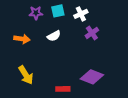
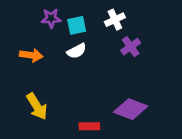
cyan square: (58, 11) -> (77, 25), moved

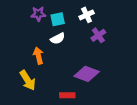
orange arrow: (31, 55) -> (38, 56), moved, turned -112
purple diamond: (131, 109) -> (87, 74), moved

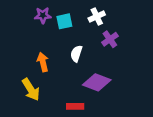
white semicircle: (58, 39) -> (76, 54), moved, turned 136

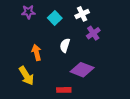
purple star: (43, 15) -> (28, 12), moved
cyan square: (64, 21) -> (55, 18), turned -32

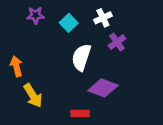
white semicircle: (65, 45) -> (81, 57), size x1.5
orange arrow: (36, 52) -> (16, 66), moved

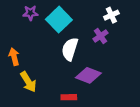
white cross: (103, 18) -> (111, 15), moved
cyan square: (69, 23) -> (59, 20), size x1.6

